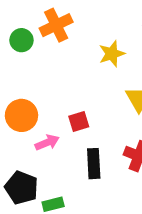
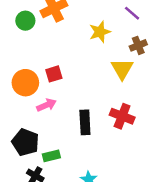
red square: (79, 121) -> (54, 74), moved

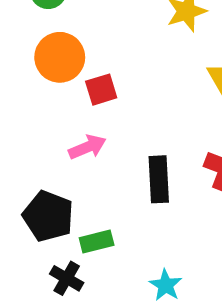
orange circle: (25, 83) -> (60, 57), moved

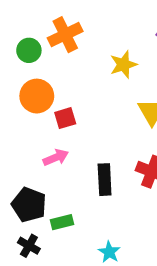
black cross: (67, 278) -> (29, 246), moved

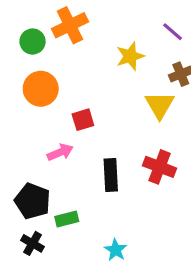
red square: (65, 118) -> (83, 120), moved

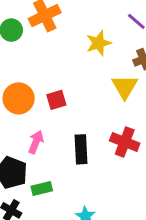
orange circle: (41, 89) -> (19, 98), moved
pink arrow: (60, 152) -> (36, 142), moved, turned -45

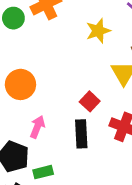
red square: (56, 100) -> (90, 101), moved, turned -30

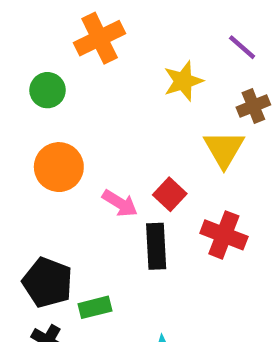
green circle: (13, 18) -> (48, 90), moved
pink arrow: (37, 127) -> (120, 203), moved, turned 100

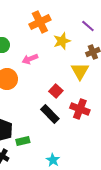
orange cross: (100, 38) -> (40, 22), moved
pink arrow: (120, 203) -> (30, 59), moved, turned 126
black rectangle: (156, 246) -> (50, 114), turned -42

